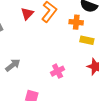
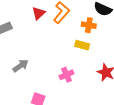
yellow rectangle: (87, 40) -> (82, 45), moved

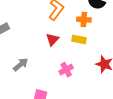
red triangle: (39, 13) -> (52, 39), moved

